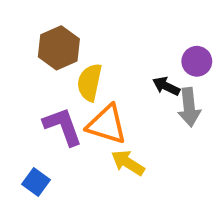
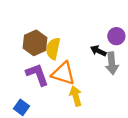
brown hexagon: (59, 48) -> (35, 43), moved
yellow arrow: (128, 163) -> (76, 96), turned 42

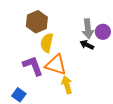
brown hexagon: (35, 43) -> (37, 22), moved
gray arrow: (112, 63) -> (88, 29), moved

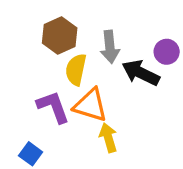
gray arrow: (88, 29) -> (110, 47), moved
black arrow: (87, 45) -> (141, 73), size x1.6

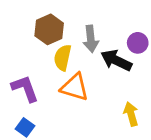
purple L-shape: (53, 107) -> (25, 88), moved
yellow arrow: (108, 138) -> (131, 114), moved

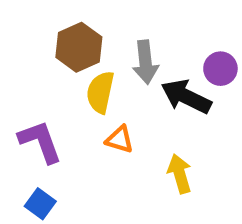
orange triangle: (75, 87) -> (120, 139), size x0.6
yellow arrow: (131, 114) -> (180, 174), moved

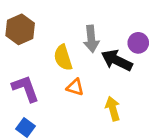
brown hexagon: (79, 47) -> (20, 29), moved
yellow semicircle: (100, 92) -> (63, 58), turned -30

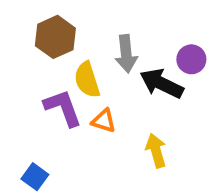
brown hexagon: (20, 29) -> (55, 37), moved
purple L-shape: (25, 89) -> (63, 108), moved

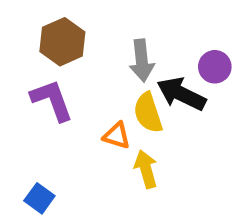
yellow semicircle: (87, 80) -> (148, 113), moved
purple L-shape: (63, 108) -> (52, 100), moved
yellow arrow: (156, 151) -> (146, 169), moved

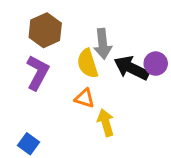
purple circle: (215, 67) -> (156, 64), moved
purple L-shape: (52, 100) -> (38, 73), turned 48
yellow semicircle: (148, 113) -> (88, 64), moved

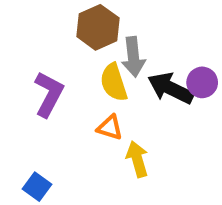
brown hexagon: (45, 30) -> (98, 27), moved

